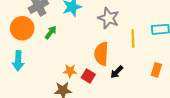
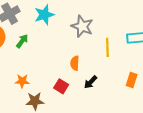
orange semicircle: (101, 54) -> (75, 63), size x0.6
orange star: (70, 71) -> (22, 81), moved

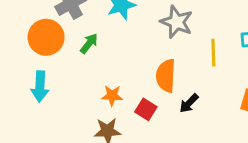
orange semicircle: (75, 63) -> (166, 76), size x1.5
orange star: (22, 81) -> (112, 96), moved

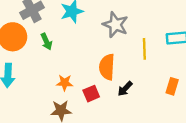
green arrow: (89, 43) -> (46, 42), turned 119
red square: (146, 109) -> (91, 94), turned 35

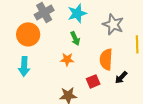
green arrow: (46, 42) -> (75, 38), moved
orange star: (65, 83) -> (67, 59), moved

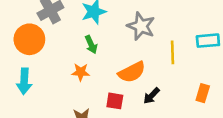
orange semicircle: (106, 59) -> (132, 72), turned -120
red square: (93, 81) -> (115, 101), turned 32

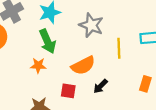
green arrow: (91, 45) -> (47, 41), size x1.5

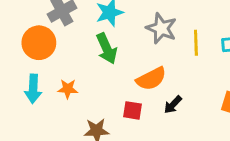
yellow line: (119, 48) -> (196, 43), moved
orange star: (38, 65) -> (68, 89), moved

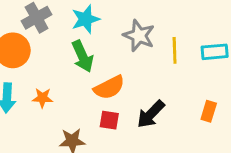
orange semicircle: (151, 79) -> (109, 87), moved
black arrow: (173, 105) -> (151, 114), size x1.5

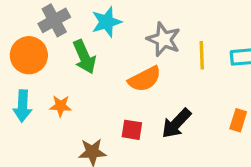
green arrow: (83, 56) -> (84, 57), moved
orange semicircle: (109, 87) -> (145, 79), moved

